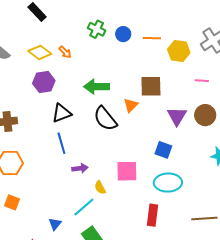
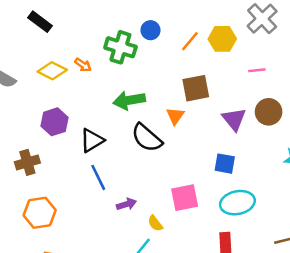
green cross: (97, 29) -> (120, 47), moved, size x1.4
orange line: (152, 38) -> (190, 41), moved, turned -42
purple hexagon: (44, 82) -> (55, 122), moved

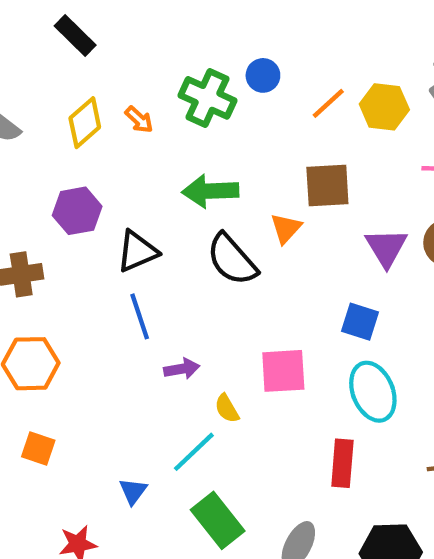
yellow diamond: (52, 71) -> (85, 123), turned -76
cyan ellipse: (237, 203) -> (373, 392), turned 72

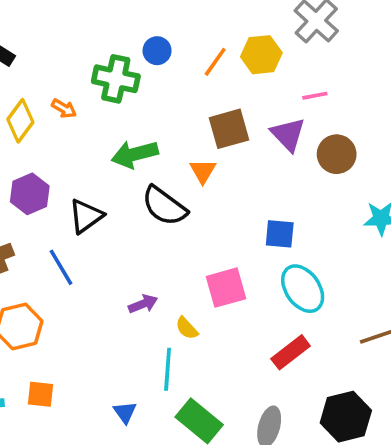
purple triangle: (386, 248) -> (288, 134), moved
blue line: (140, 316) -> (61, 267), moved
cyan line: (194, 452) -> (168, 369), turned -30
red rectangle: (342, 463) -> (291, 352), turned 60

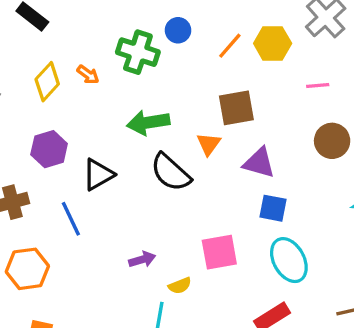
purple triangle: (288, 134) -> (259, 163), moved, turned -36
yellow semicircle: (187, 328) -> (180, 286), turned -75

